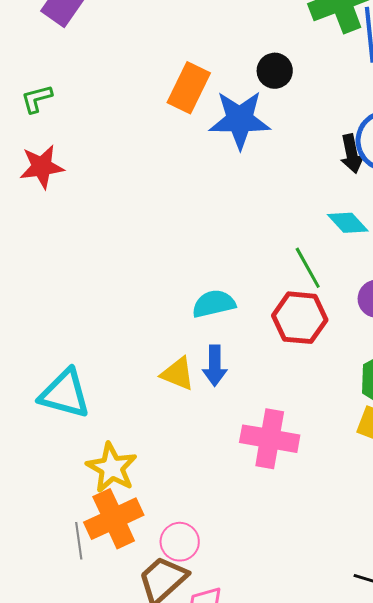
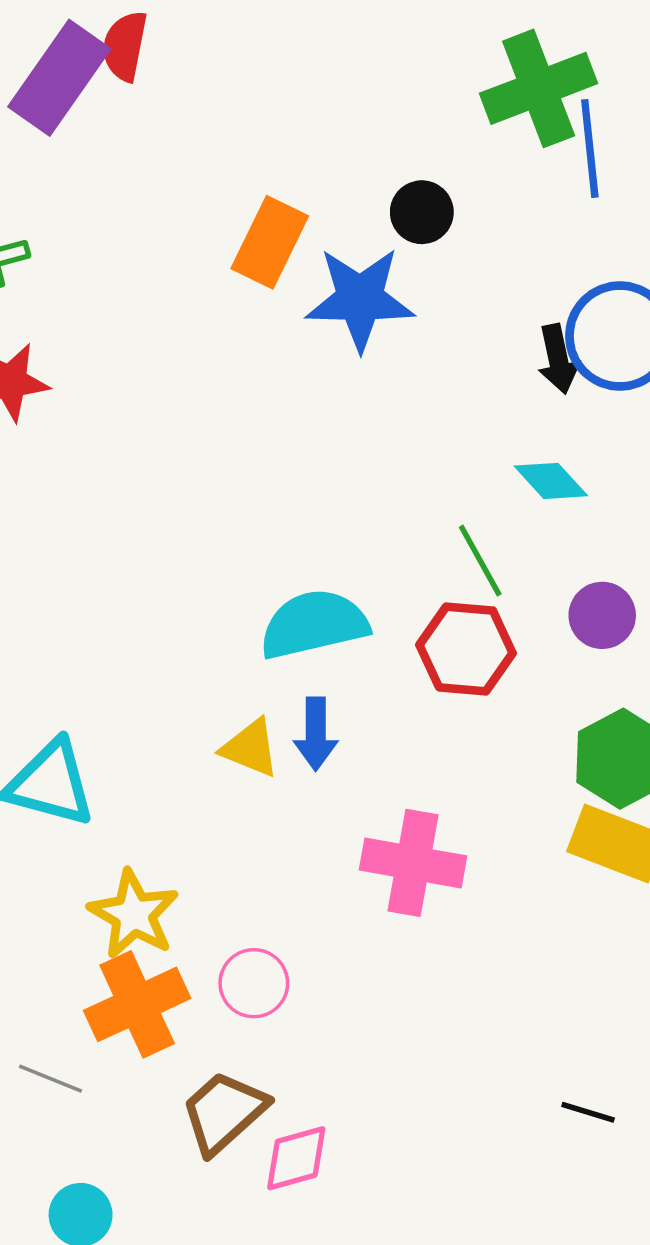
cyan semicircle: (214, 304) -> (314, 624), size x1.4
gray line: (79, 541) -> (50, 1079), moved, turned -60
pink circle: (180, 542) -> (254, 983), moved

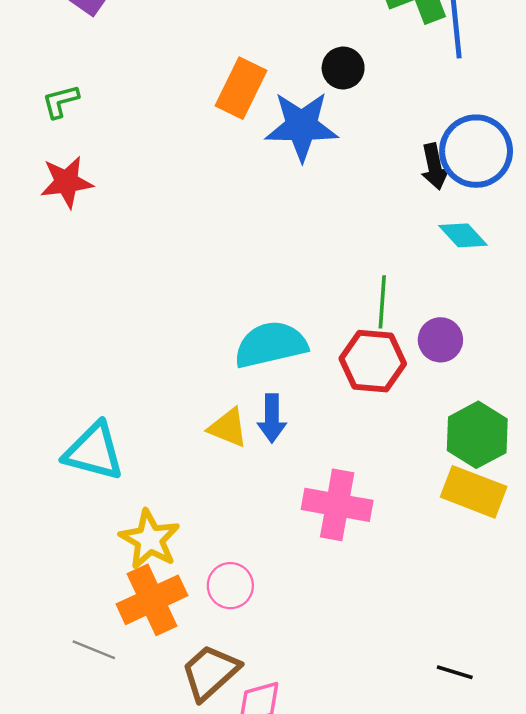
cyan diamond: (551, 481) -> (463, 235), moved
green line: (480, 561) -> (382, 302), turned 33
purple circle: (602, 615) -> (440, 340), moved

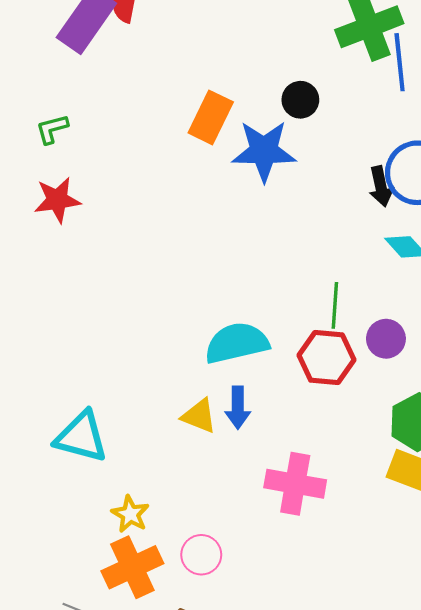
yellow star: (150, 539) -> (130, 514), size x0.7

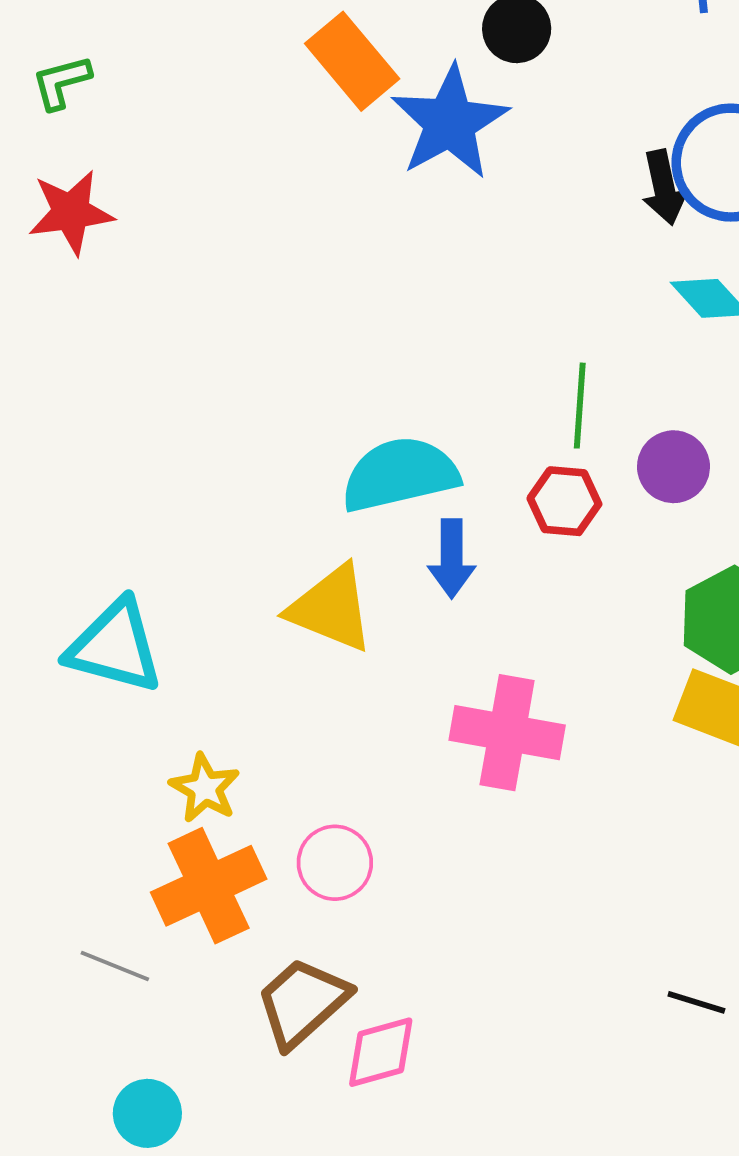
orange rectangle: (211, 117) -> (352, 61), turned -66
blue star: (264, 151) -> (450, 122), turned -30
red hexagon: (326, 358) -> (564, 501), size x0.7
blue arrow: (238, 408) -> (452, 559), moved
yellow triangle: (199, 416) -> (331, 608), size x1.4

